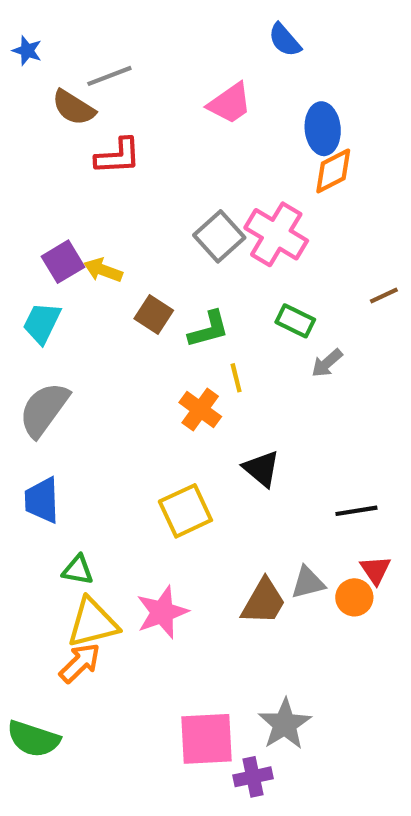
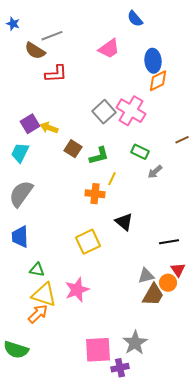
yellow line: (236, 378) -> (112, 179), turned 40
orange cross: (200, 409) -> (95, 194), turned -30
brown trapezoid: (264, 602) -> (153, 295), moved
yellow triangle: (93, 623) -> (44, 295), turned 32

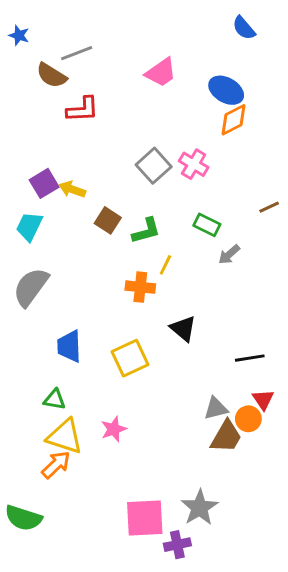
blue semicircle: (135, 19) -> (244, 28), moved
blue ellipse: (153, 61) -> (226, 90), turned -55
pink cross: (131, 111) -> (194, 164), size x0.7
blue trapezoid: (20, 237) -> (69, 346), moved
pink star: (77, 290) -> (114, 429), size x0.7

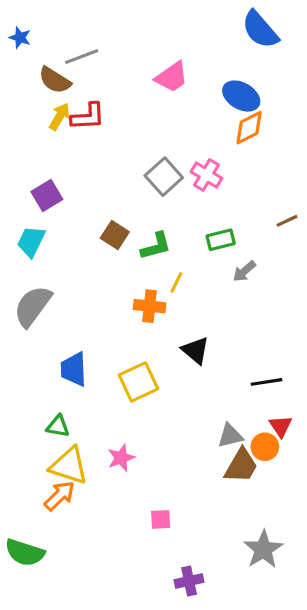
blue semicircle: (244, 28) -> (260, 30), size x1.5
yellow arrow: (72, 189) -> (60, 117), moved, turned 100
green rectangle: (207, 225) -> (221, 240), turned -40
gray star: (200, 508) -> (263, 549), moved
pink square: (145, 518) -> (161, 519), moved, size x0.5

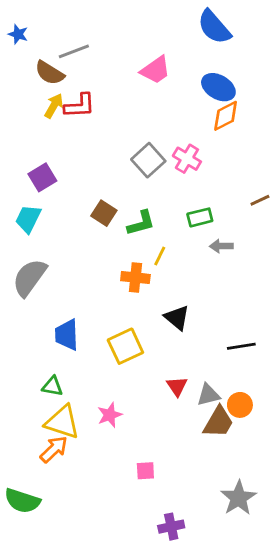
blue semicircle: (260, 30) -> (214, 27), moved
gray arrow: (244, 271) -> (221, 246), turned 40
red triangle: (281, 426) -> (177, 386), moved

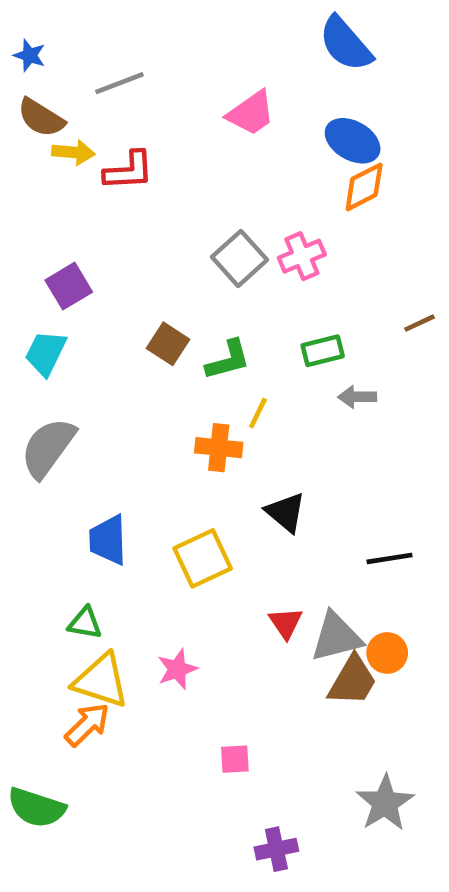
brown semicircle: (50, 73) -> (41, 118), moved
yellow arrow: (54, 106) -> (73, 152), moved, turned 65
pink cross: (187, 159) -> (302, 256), turned 36
gray triangle: (208, 395) -> (336, 637), size x1.4

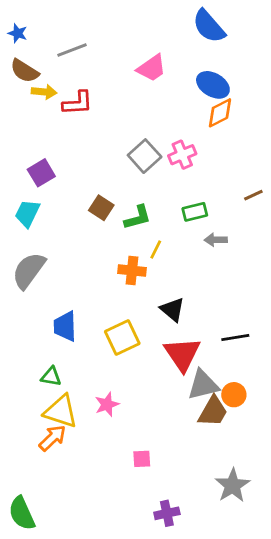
red triangle: (286, 623) -> (182, 354), moved, size x1.8
green semicircle: (36, 808) -> (22, 513), moved, turned 48

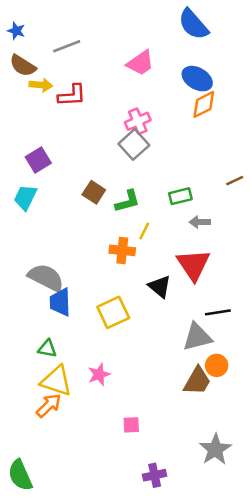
pink cross: (182, 155) -> (138, 121), moved
gray semicircle: (29, 270) -> (46, 278), moved, turned 81
red triangle: (182, 354) -> (193, 265), moved
gray triangle: (203, 385) -> (197, 337), moved

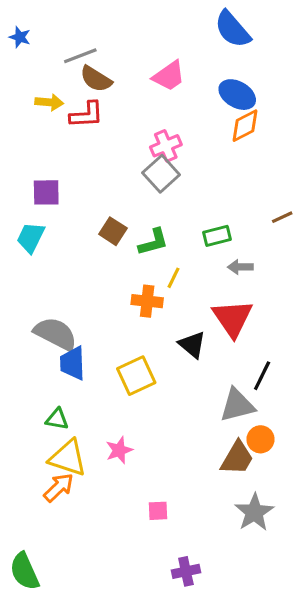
brown semicircle: (23, 66) -> (96, 79), moved
purple square: (38, 160) -> (46, 192), turned 30
black line: (218, 312) -> (262, 376), turned -55
gray star: (215, 449) -> (254, 512), moved

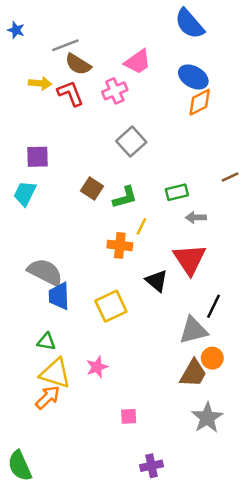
red L-shape: (87, 115) -> (70, 93), turned -108
pink cross: (166, 146) -> (115, 91), moved

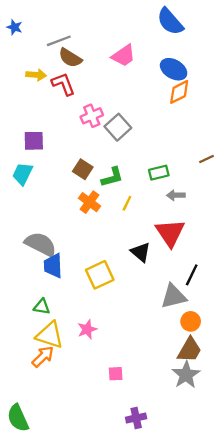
pink cross: (115, 91) -> (92, 116), moved
orange cross: (120, 245) -> (89, 202), moved, turned 30
brown trapezoid: (193, 373) -> (189, 350), moved

